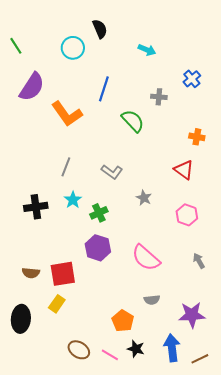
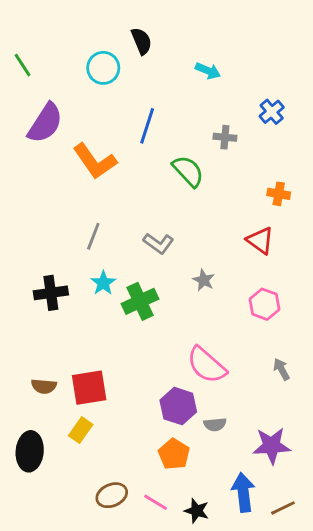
green cross: (99, 213) -> (140, 301), size x1.4
purple hexagon: (98, 248) -> (178, 406), moved
black star: (136, 349) -> (197, 511), moved
brown ellipse: (79, 350) -> (112, 495), turned -55

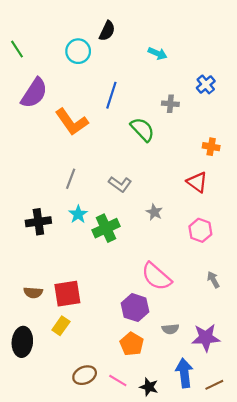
black semicircle: (141, 41) -> (107, 31), turned 48
gray semicircle: (215, 424) -> (170, 329), moved

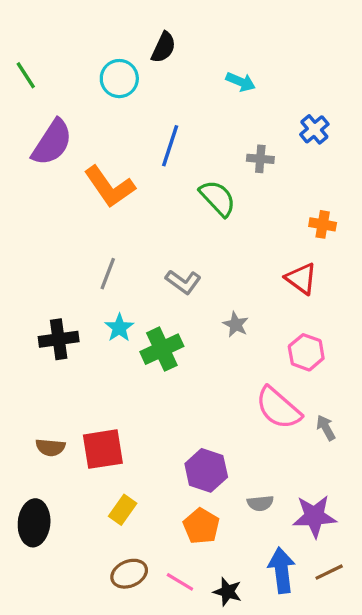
pink semicircle: (156, 276) -> (278, 408), moved
yellow rectangle: (61, 326) -> (123, 510), moved
brown line: (214, 385) -> (329, 572), moved

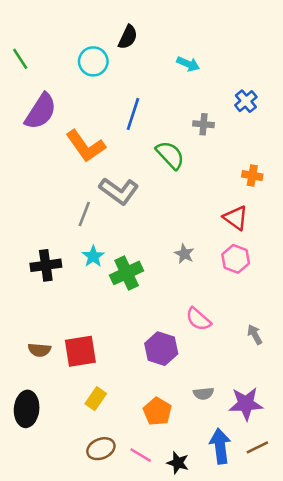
gray L-shape: (183, 282) -> (119, 191), moved, size x1.4
pink hexagon: (306, 352) -> (236, 259), moved
pink semicircle: (278, 408) -> (198, 319), moved, size x0.7
purple hexagon: (206, 470) -> (161, 349), moved

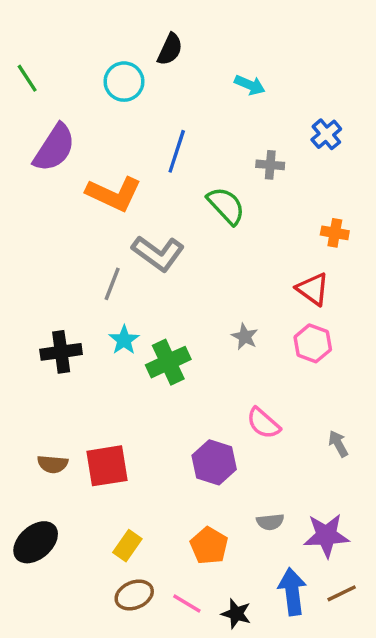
orange L-shape: (86, 146) -> (114, 194), turned -30
yellow rectangle: (96, 399) -> (127, 546), moved
black ellipse: (27, 409) -> (36, 542), turned 44

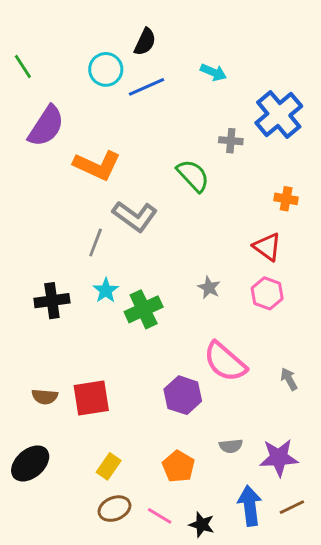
blue cross: (326, 134) -> (279, 114), size x1.8
blue line: (177, 151) -> (146, 87), moved, turned 48
pink semicircle: (263, 423) -> (225, 362), size x1.5

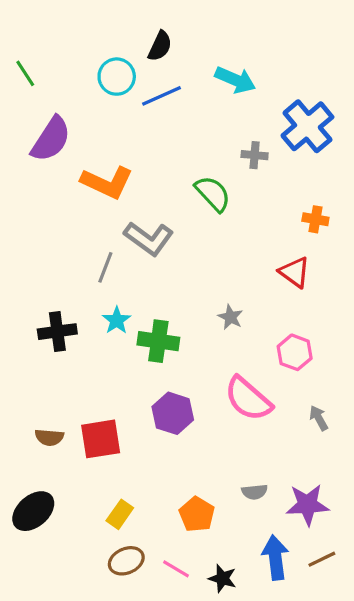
cyan arrow: (213, 72) -> (235, 80), size x1.4
pink hexagon: (267, 293) -> (295, 352), moved
green cross: (144, 309) -> (158, 341), turned 33
purple hexagon: (183, 395) -> (173, 413), moved

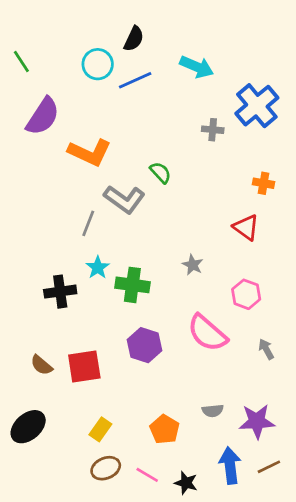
green semicircle: (213, 194) -> (161, 173), moved, size x0.7
black cross: (57, 332) -> (60, 292), moved
brown semicircle: (49, 437) -> (41, 365), turned 35

